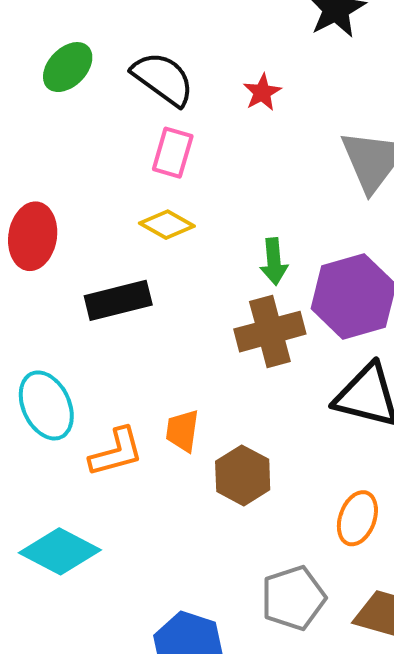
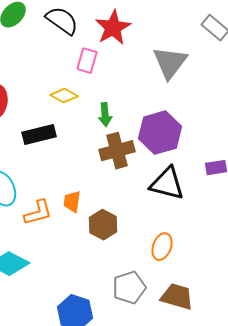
red star: (262, 92) -> (113, 28), size x1.8
pink rectangle: (173, 153) -> (87, 61), moved
green arrow: (274, 262) -> (105, 115), moved

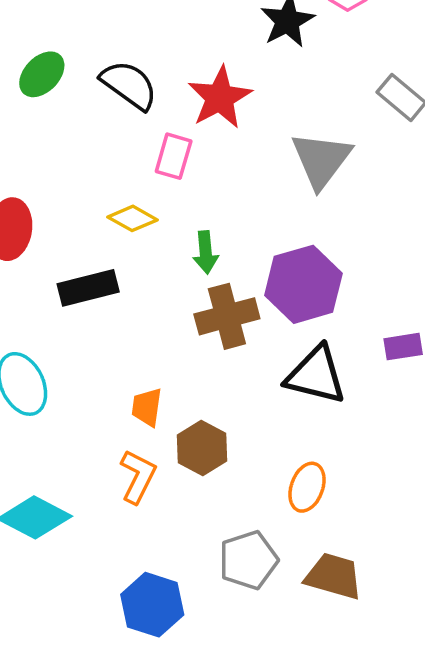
orange L-shape: (38, 213) -> (138, 477), moved, turned -48

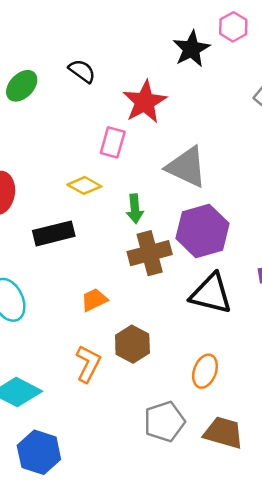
black semicircle: (129, 85) -> (82, 71), moved, size x0.7
gray triangle: (321, 160) -> (187, 167), moved, turned -42
orange trapezoid: (147, 407) -> (94, 300), moved, turned 56
blue hexagon: (152, 605) -> (39, 452), moved

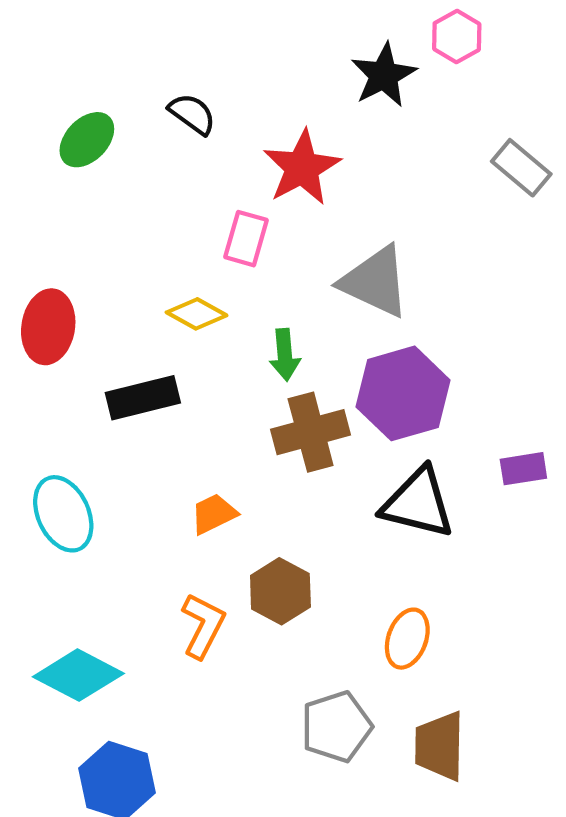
brown trapezoid: (223, 433) -> (440, 746), turned -105

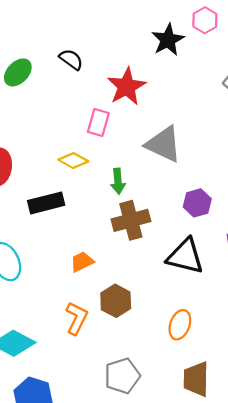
purple hexagon: (403, 393) -> (197, 203), moved, size x0.6
gray pentagon: (336, 727) -> (122, 376), moved

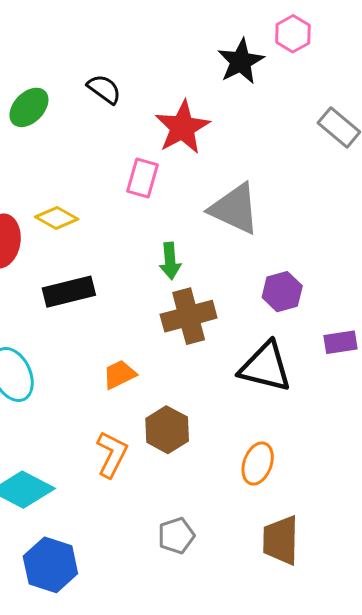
yellow diamond: (73, 161) -> (57, 218), moved
gray pentagon: (122, 376) -> (176, 536), size x0.7

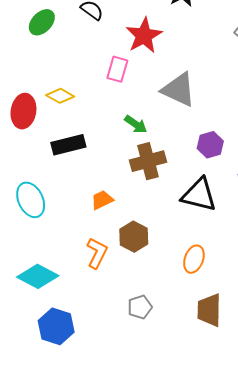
green arrow: (170, 261) -> (136, 124), turned -50

